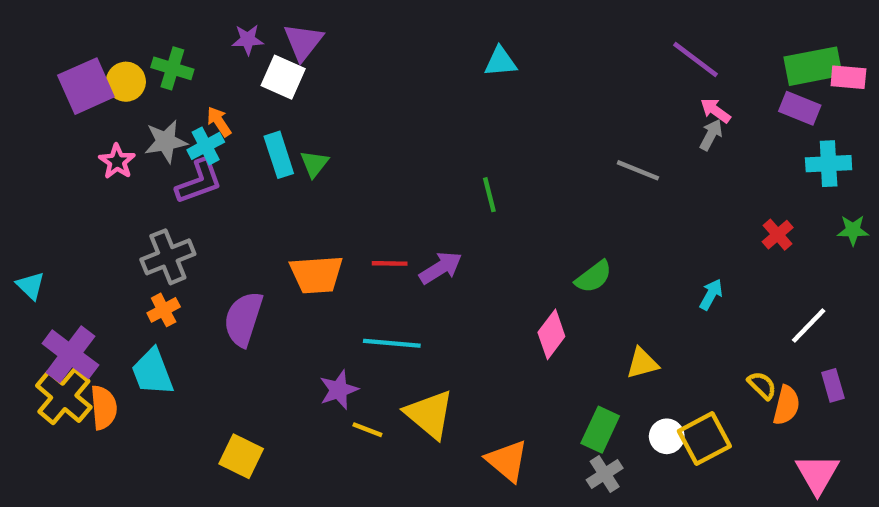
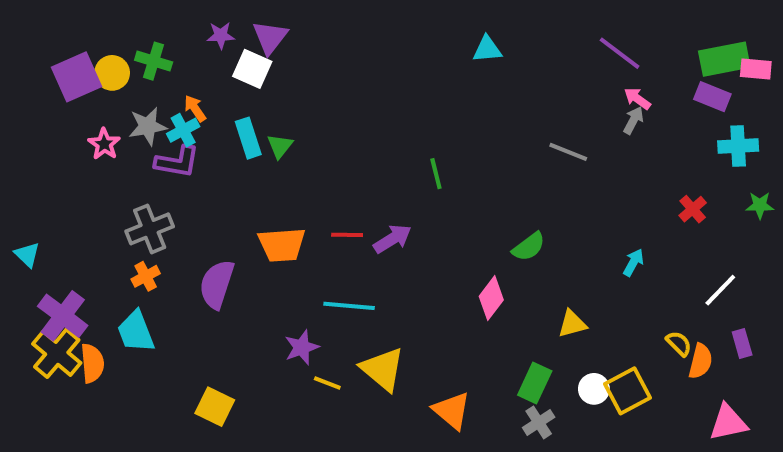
cyan triangle: (500, 62) -> (487, 49), moved
purple L-shape: (199, 181) -> (177, 162), turned 30
pink triangle: (817, 474) -> (728, 422), turned 48

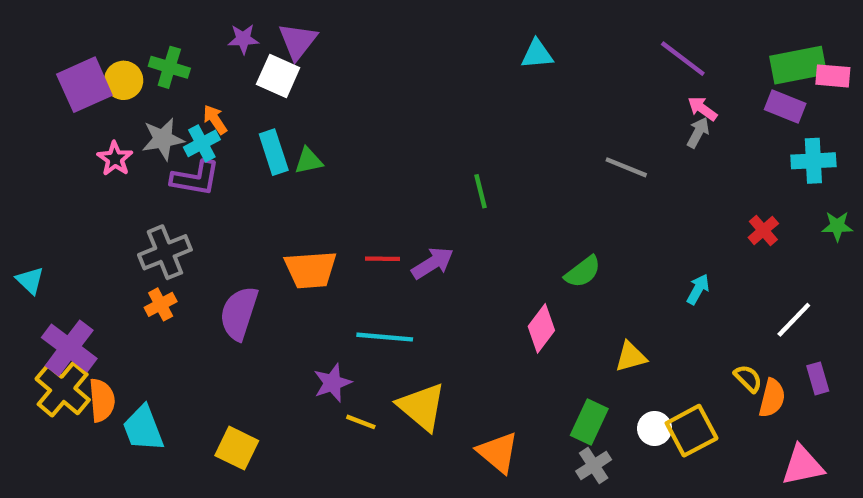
green triangle: (280, 146) -> (309, 161), turned 40
cyan trapezoid: (136, 332) -> (143, 428), moved

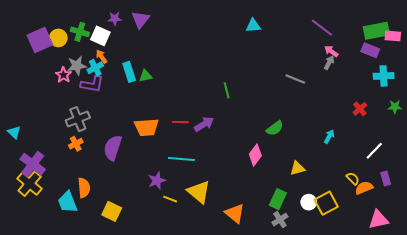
white square: (278, 76) -> (100, 36), moved
pink star: (115, 159) -> (63, 75), moved
orange semicircle: (772, 398) -> (364, 188), turned -126
orange semicircle: (102, 400) -> (84, 188), moved

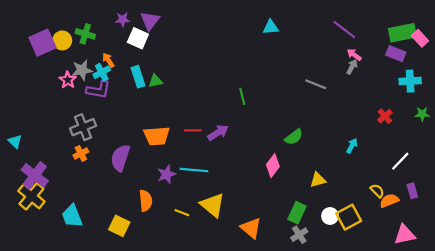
white square: (100, 36) -> (138, 38), moved
pink rectangle: (393, 36) -> (420, 38), turned 42
purple star: (157, 181) -> (166, 174), moved
orange semicircle: (84, 188) -> (146, 201), moved

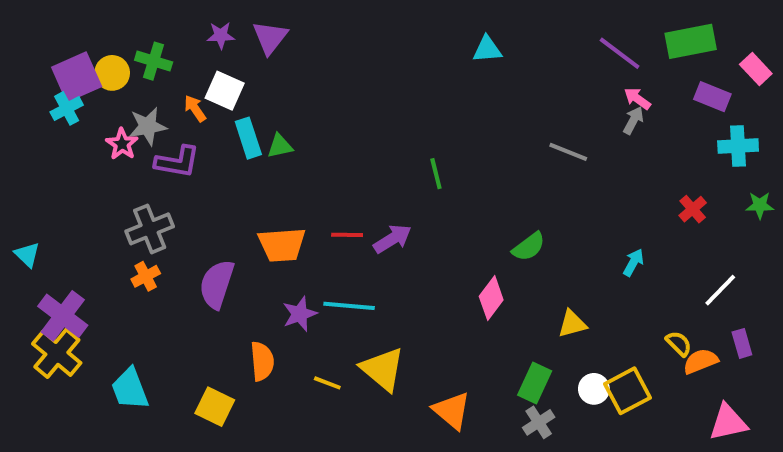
green rectangle: (402, 33) -> (691, 41), moved
white square: (138, 38) -> (225, 91), moved
cyan cross: (102, 72) -> (67, 108), moved

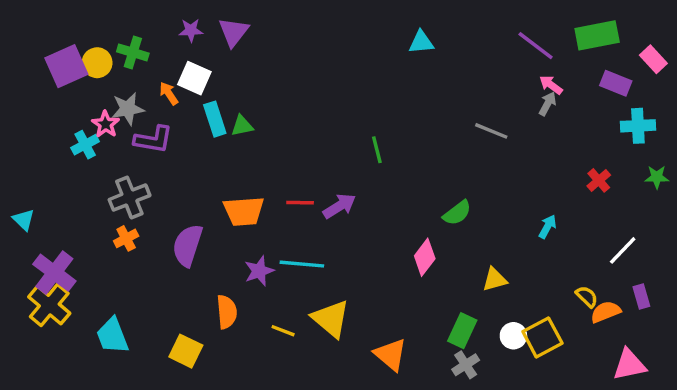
cyan cross: (67, 108) -> (85, 145), moved

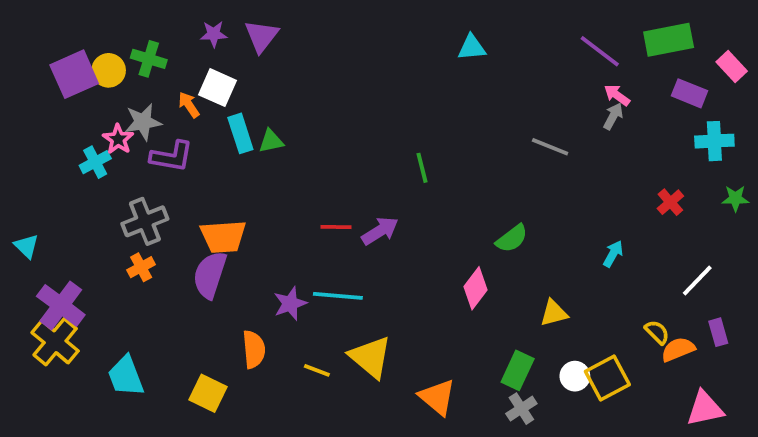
orange trapezoid: (244, 211) -> (223, 237), moved

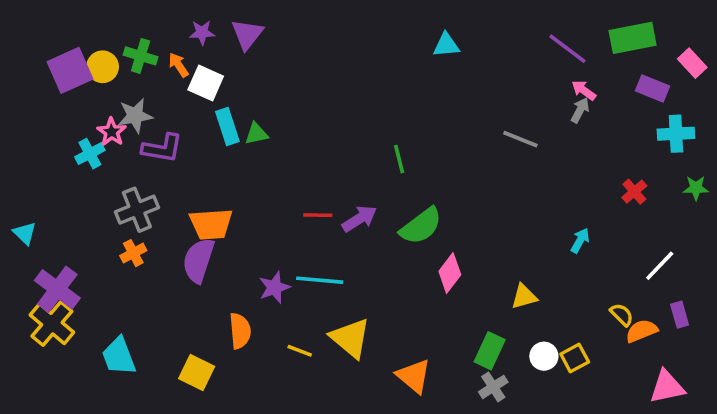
orange arrow: (189, 105) -> (179, 65), moved
green semicircle: (512, 239) -> (421, 226), moved, size x1.4
yellow square: (607, 378) -> (575, 358), size x0.7

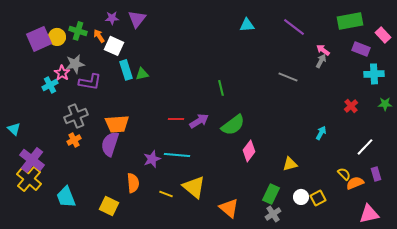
purple line: (567, 49) -> (294, 27), moved

